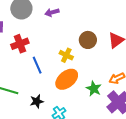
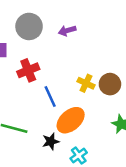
brown circle: (88, 40) -> (110, 84), moved
orange ellipse: (67, 79) -> (71, 120), moved

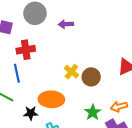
blue line: (50, 96) -> (17, 73), moved
orange ellipse: (71, 120) -> (51, 99), turned 30

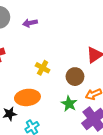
brown circle: (91, 77) -> (75, 77), moved

